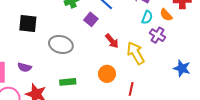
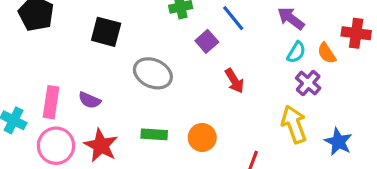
yellow arrow: (136, 53) -> (294, 124), moved
orange circle: (107, 74) -> (202, 137), moved

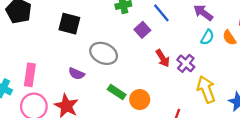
purple cross: (308, 83) -> (186, 63), moved
purple semicircle: (90, 100) -> (76, 74), moved
green rectangle: (154, 134) -> (117, 92), moved, turned 30

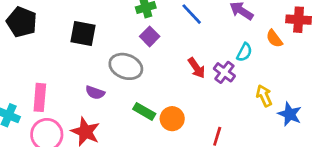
purple square: (142, 30) -> (150, 36), moved
cyan semicircle: (207, 37) -> (244, 52), moved
yellow arrow: (206, 89) -> (264, 96), moved, size x0.7

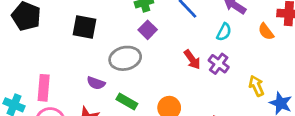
cyan semicircle: (244, 52) -> (224, 32), moved
gray ellipse: (126, 66) -> (125, 58), turned -32
green rectangle: (144, 111) -> (127, 102), moved

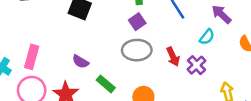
gray ellipse: (125, 58) -> (137, 50), moved

